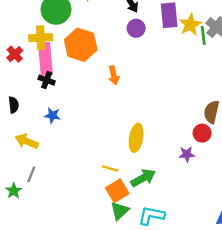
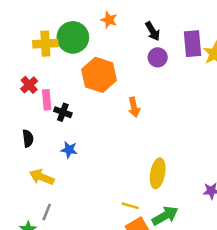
yellow cross: (41, 38) -> (45, 44), moved
pink rectangle: (45, 59) -> (47, 100), moved, size x0.6

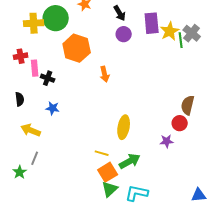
red cross: (29, 85) -> (21, 56), turned 32

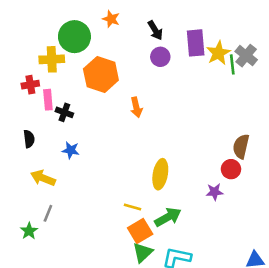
yellow cross: (34, 23) -> (52, 59), moved

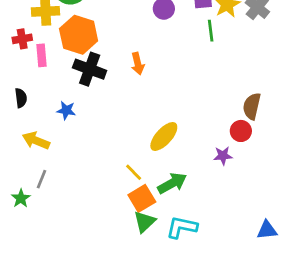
green line: (232, 64) -> (211, 31), moved
orange hexagon: (101, 74) -> (79, 35), moved
black cross: (64, 112) -> (90, 69), moved, size x1.6
yellow ellipse: (160, 174) -> (164, 136), turned 32
yellow line: (133, 207) -> (134, 172), turned 30

